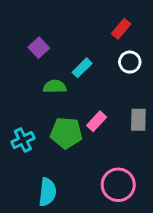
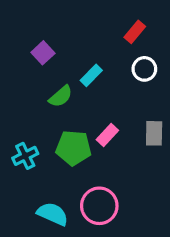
green semicircle: (55, 87) -> (61, 96), turned 140
pink circle: (118, 185) -> (99, 206), moved
cyan semicircle: (47, 192) -> (53, 214), turned -72

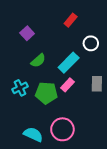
red rectangle: (135, 32) -> (71, 20), moved
cyan rectangle: (91, 75) -> (69, 63), moved, size x1.5
cyan cross: (25, 156) -> (20, 88), moved

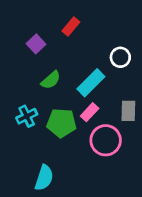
red rectangle: (71, 20) -> (71, 27), moved
pink circle: (62, 129) -> (106, 140), moved
cyan semicircle: (33, 134) -> (44, 178), turned 84

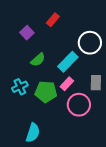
white circle: (120, 57) -> (90, 43), size x1.5

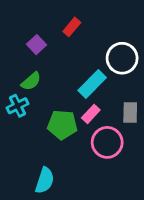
green semicircle: (38, 60) -> (31, 81), moved
cyan cross: (20, 87) -> (18, 106), moved

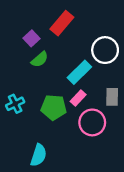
red rectangle: (72, 27) -> (62, 23), size x1.5
green semicircle: (31, 81) -> (40, 59), moved
cyan cross: (18, 106) -> (15, 104), moved

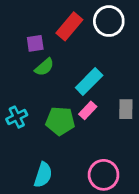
purple square: (31, 38) -> (35, 43), turned 35
white circle: (105, 50) -> (109, 21), moved
pink circle: (92, 122) -> (104, 175), moved

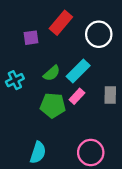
white circle: (109, 21) -> (99, 34), moved
green semicircle: (44, 67) -> (52, 73), moved
cyan cross: (17, 117) -> (15, 80), moved

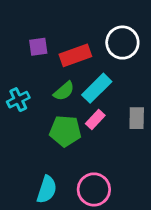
red rectangle: (61, 23) -> (75, 55), moved, turned 30
pink circle: (91, 153) -> (94, 189), moved

